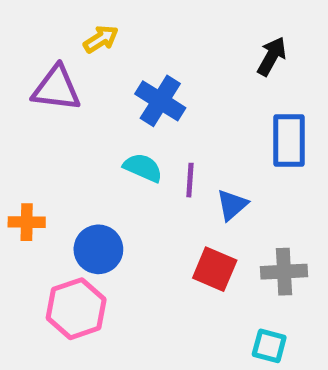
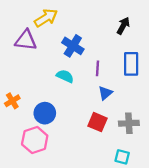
yellow arrow: (101, 39) -> (46, 18), size x1.5
purple line: (190, 180) -> (97, 68), moved
orange cross: (27, 222) -> (12, 101), turned -32

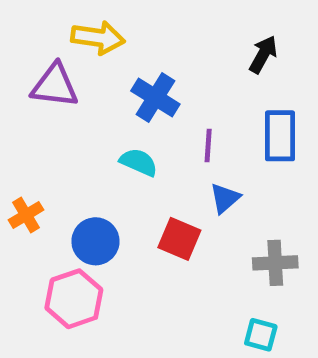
yellow arrow: (46, 18) -> (98, 38), turned 40
red square: (97, 122) -> (179, 239), moved

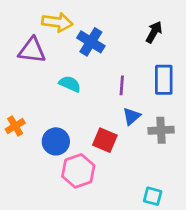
blue cross: (155, 98) -> (91, 42), moved
cyan semicircle: (139, 162) -> (70, 84), moved
gray cross: (275, 263) -> (161, 130), moved
pink hexagon: (74, 299) -> (78, 171), moved

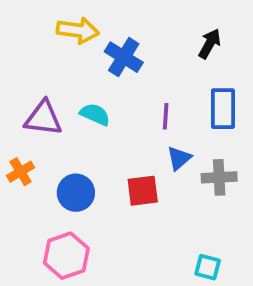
purple triangle: (32, 50) -> (43, 118), moved
red square: (105, 140) -> (143, 191), turned -30
pink hexagon: (78, 171) -> (66, 256), moved

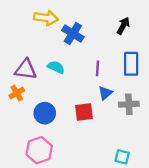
orange cross: (21, 172) -> (17, 93), moved

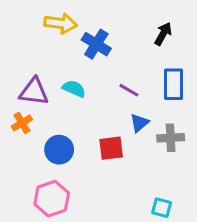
purple line: (97, 68) -> (129, 90), turned -64

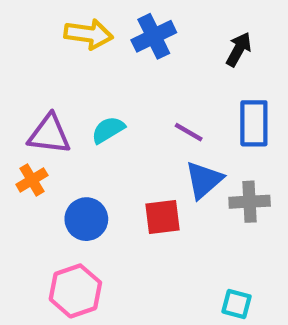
blue cross: (96, 44) -> (154, 36), moved, turned 32
cyan semicircle: (74, 89) -> (108, 130), turned -55
blue triangle: (139, 123) -> (204, 180), size x1.4

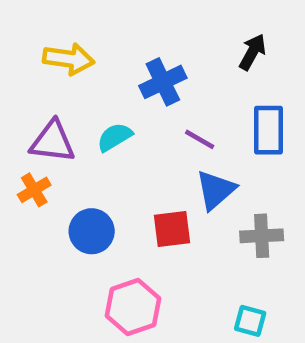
yellow arrow: (88, 34) -> (69, 59), moved
blue cross: (154, 36) -> (163, 82), moved
gray cross: (250, 202) -> (262, 236), moved
pink hexagon: (75, 291) -> (133, 307), moved

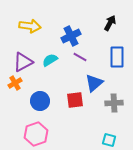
purple line: (200, 139) -> (80, 57), moved
purple triangle: (53, 142) -> (23, 62), turned -35
pink hexagon: (133, 307) -> (36, 134), moved

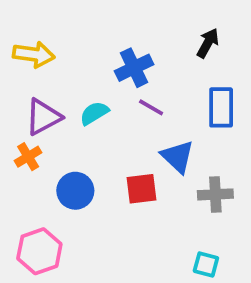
yellow arrow: (30, 26) -> (34, 54), moved
blue triangle: (94, 83) -> (178, 157), turned -36
pink hexagon: (36, 134) -> (39, 251), moved

